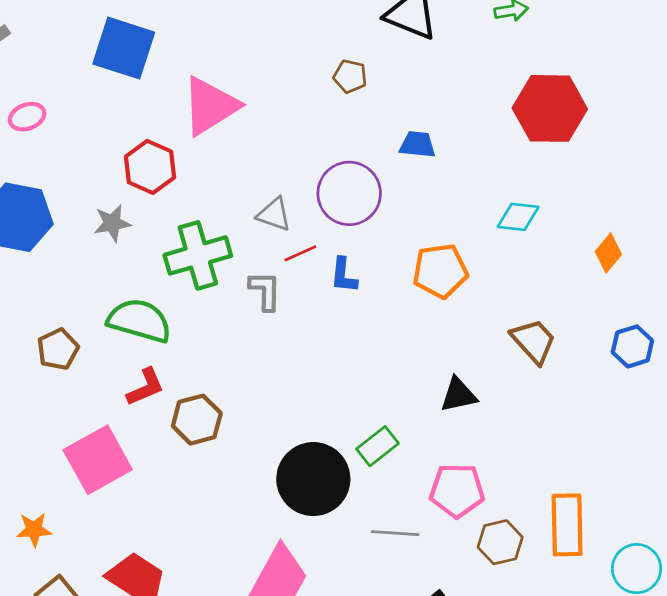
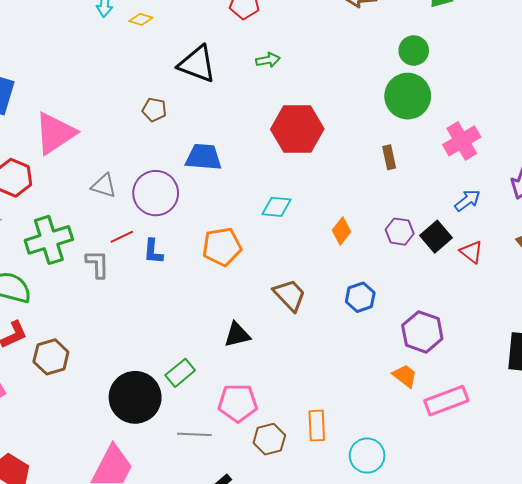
blue trapezoid: (418, 145) -> (204, 157), size x1.4
gray triangle: (274, 214) -> (104, 186), moved
orange rectangle: (567, 525) -> (317, 426), size x0.7

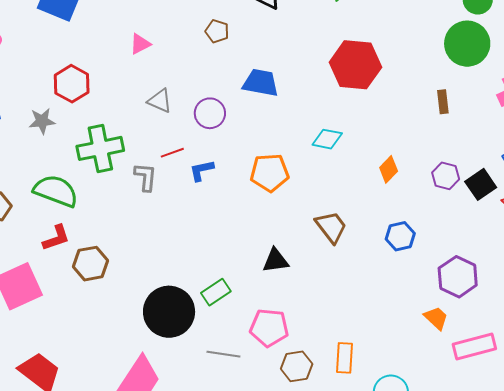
pink triangle: (55, 133) -> (140, 44), moved, size x0.5
purple circle: (156, 193) -> (210, 113), size x0.7
blue L-shape: (153, 251) -> (202, 170), turned 68

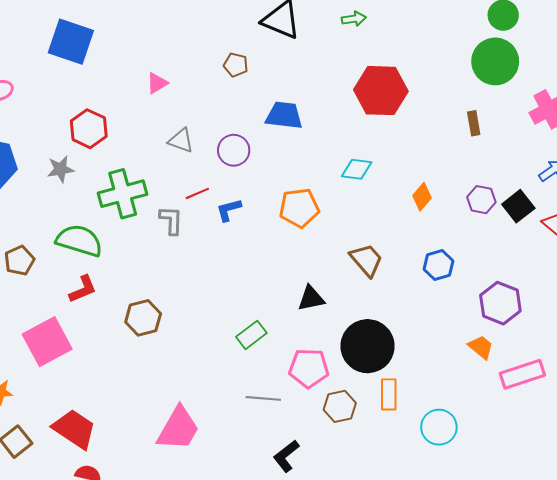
brown hexagon: (90, 264) -> (143, 318), moved
black circle: (169, 312) -> (368, 346), moved

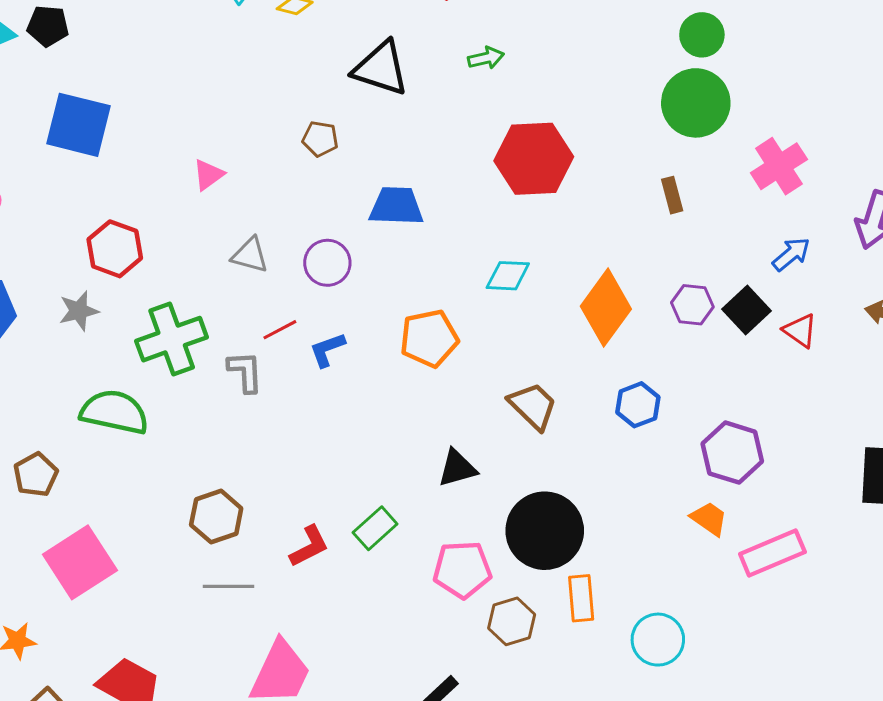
orange diamond: (422, 197) -> (606, 308), size x1.8
brown pentagon: (19, 261) -> (36, 475), moved
red L-shape: (83, 289) -> (309, 546), moved
gray line: (263, 398) -> (229, 586), moved

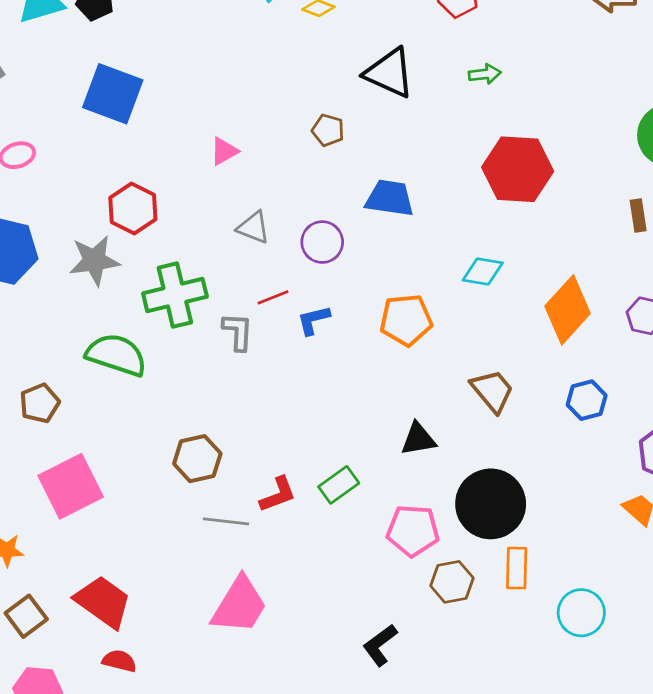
gray star: (79, 311) -> (94, 261), size x1.4
gray line: (229, 586) -> (226, 521), moved

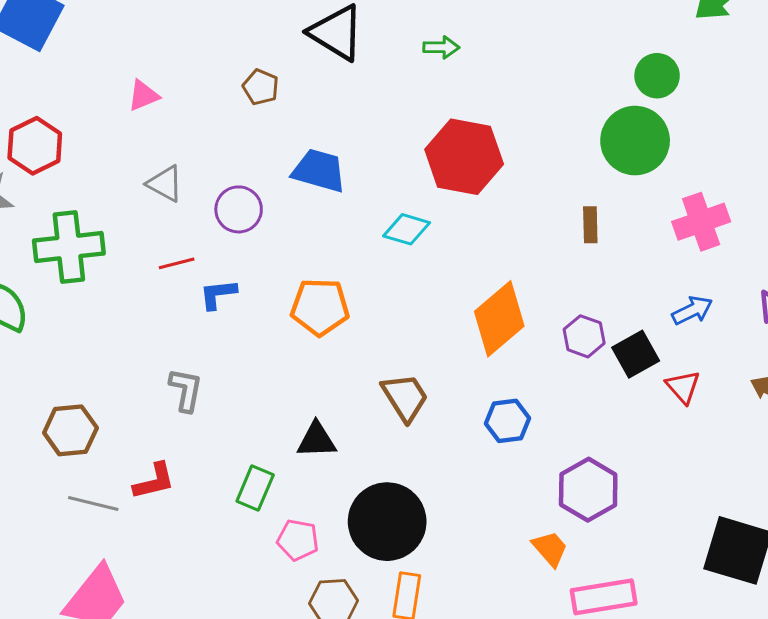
cyan diamond: (483, 272) -> (407, 229), moved
gray L-shape: (238, 332) -> (186, 390), moved
green rectangle: (339, 485) -> (255, 488), moved, turned -39
pink pentagon: (413, 531) -> (298, 540), size x0.7

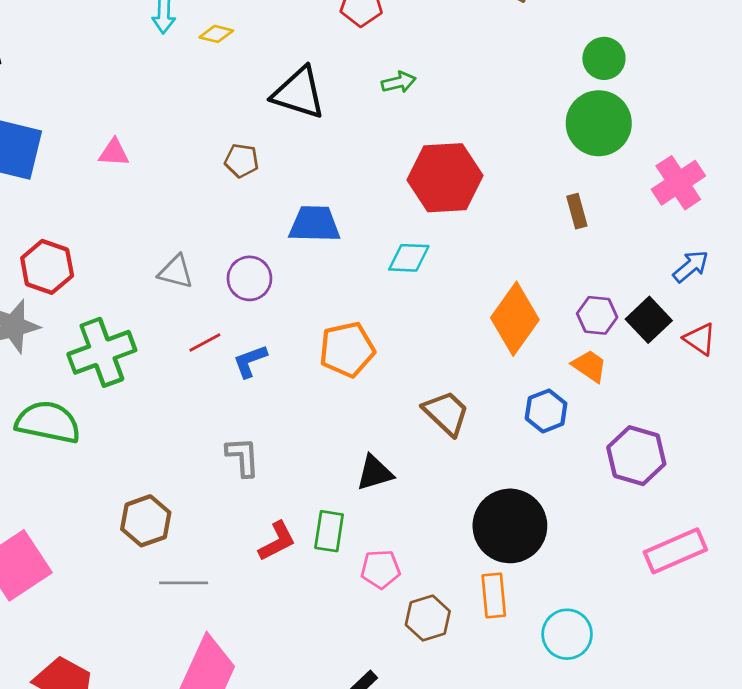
pink triangle: (143, 96) -> (114, 153), moved, turned 40
red L-shape: (154, 481) -> (277, 541), moved
black circle: (387, 522) -> (510, 526), moved
orange trapezoid: (550, 549) -> (590, 366), moved

